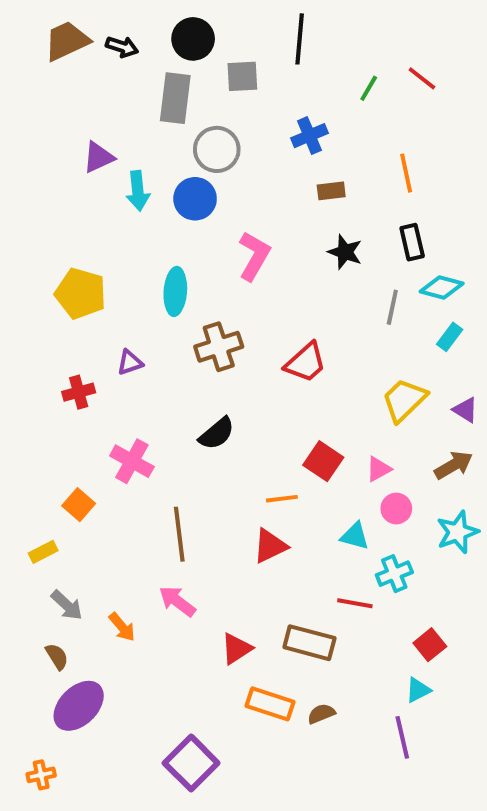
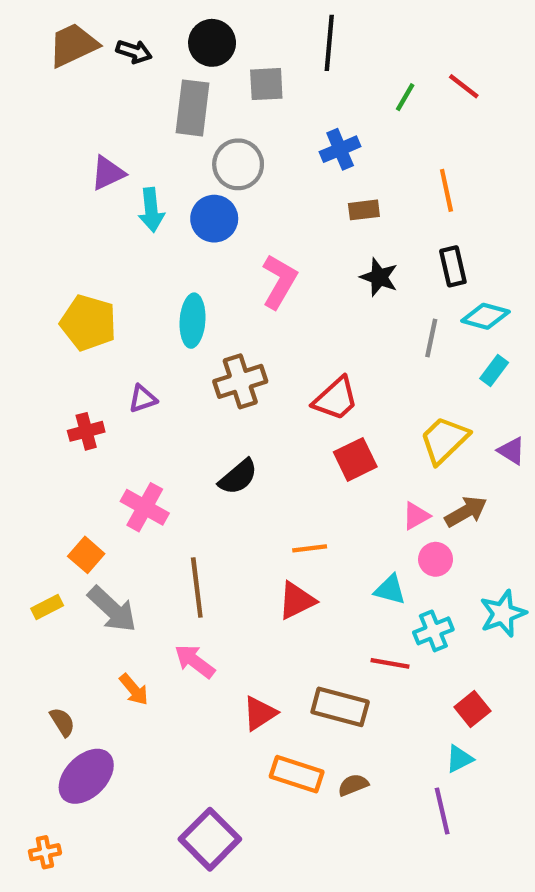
red square: (323, 461) -> (355, 459), moved, turned 30
brown arrow: (454, 465) -> (466, 512), moved
cyan star: (457, 532) -> (503, 614), moved
gray arrow: (67, 605) -> (112, 609), moved, size x1.4

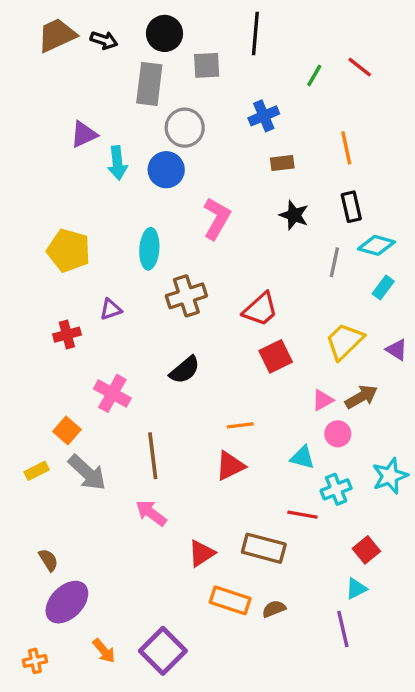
orange arrow: (134, 689) -> (104, 651), moved

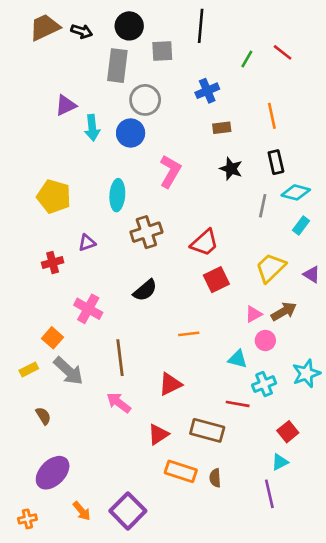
red triangle: (230, 466) -> (170, 384), moved
brown semicircle: (48, 560) -> (43, 416), moved
brown semicircle: (274, 609) -> (215, 478), turned -72

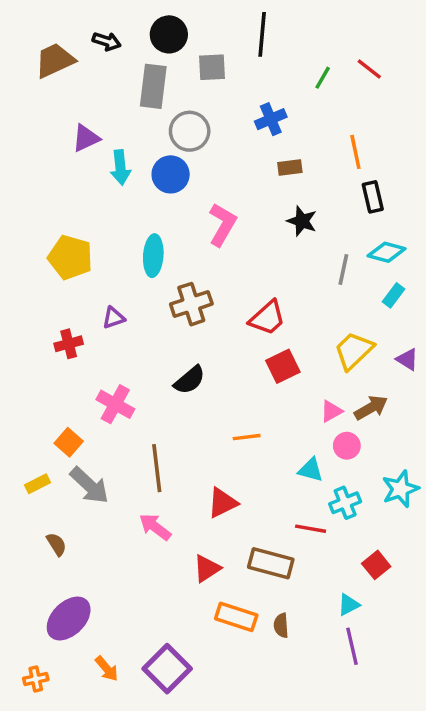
brown trapezoid: (45, 27) -> (55, 60), moved
black rectangle: (276, 162) -> (373, 197), moved
cyan triangle: (280, 462) -> (349, 605), moved

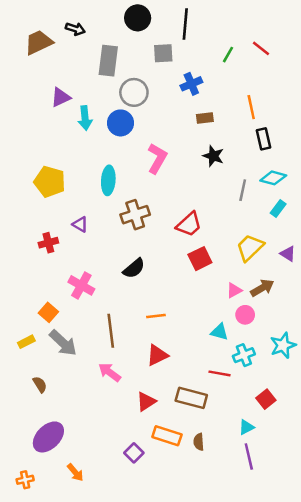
black circle: (169, 34) -> (138, 18), moved
gray square: (212, 67) -> (163, 53), moved
purple triangle: (114, 318) -> (80, 224), turned 49
orange line: (247, 437) -> (156, 316), moved
purple square: (167, 669) -> (134, 453), moved, size x0.6

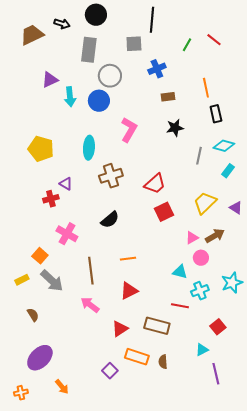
black circle: (138, 18) -> (96, 15), moved
black star: (213, 156) -> (175, 128), turned -30
red cross: (48, 243) -> (51, 199), moved
purple line: (249, 457) -> (216, 374), moved

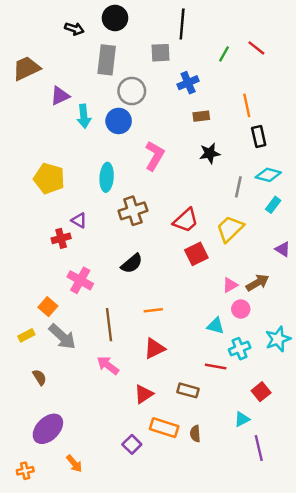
brown trapezoid: (32, 35) -> (26, 68), moved
yellow trapezoid: (205, 203) -> (230, 229), moved
brown rectangle: (157, 326) -> (188, 390), size x0.7

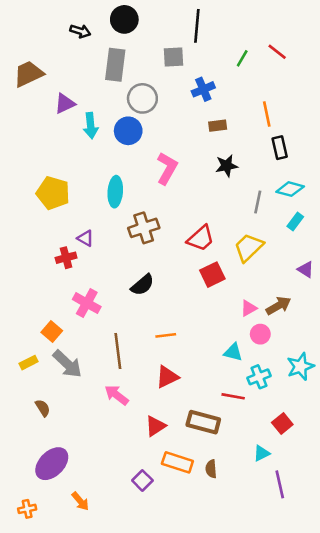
brown rectangle: (188, 390) -> (203, 422), size x1.4

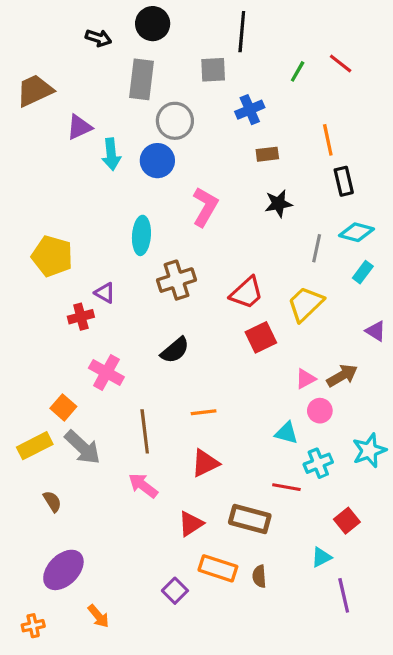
yellow pentagon: (53, 193) -> (52, 256), moved
yellow rectangle: (28, 363) -> (35, 446), size x1.5

